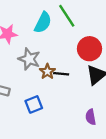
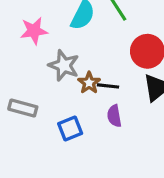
purple semicircle: (91, 117) -> (114, 116), moved

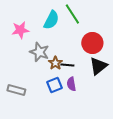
gray rectangle: (23, 108) -> (16, 90), moved
blue square: (70, 129) -> (54, 85), moved

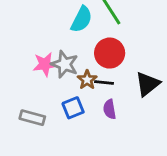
pink star: (20, 30) -> (45, 64), moved
red circle: (92, 43) -> (110, 53), moved
blue square: (54, 85) -> (73, 108), moved

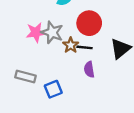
blue square: (73, 108) -> (53, 89), moved

